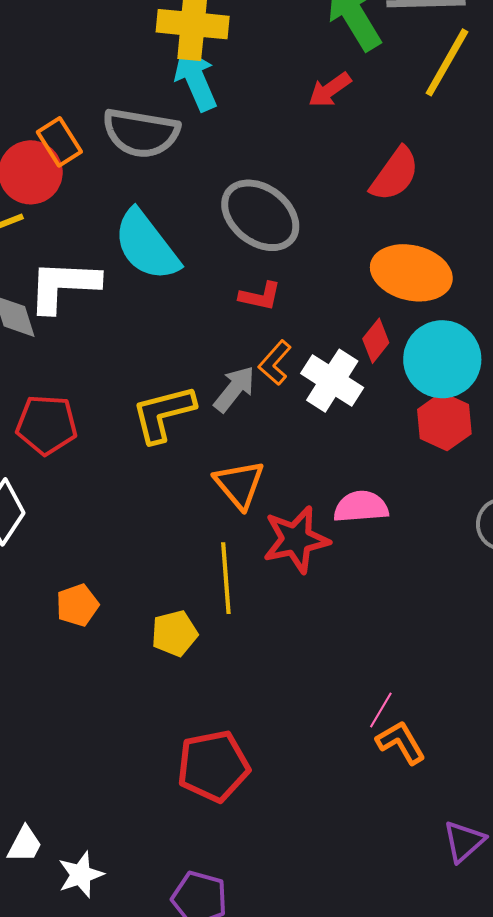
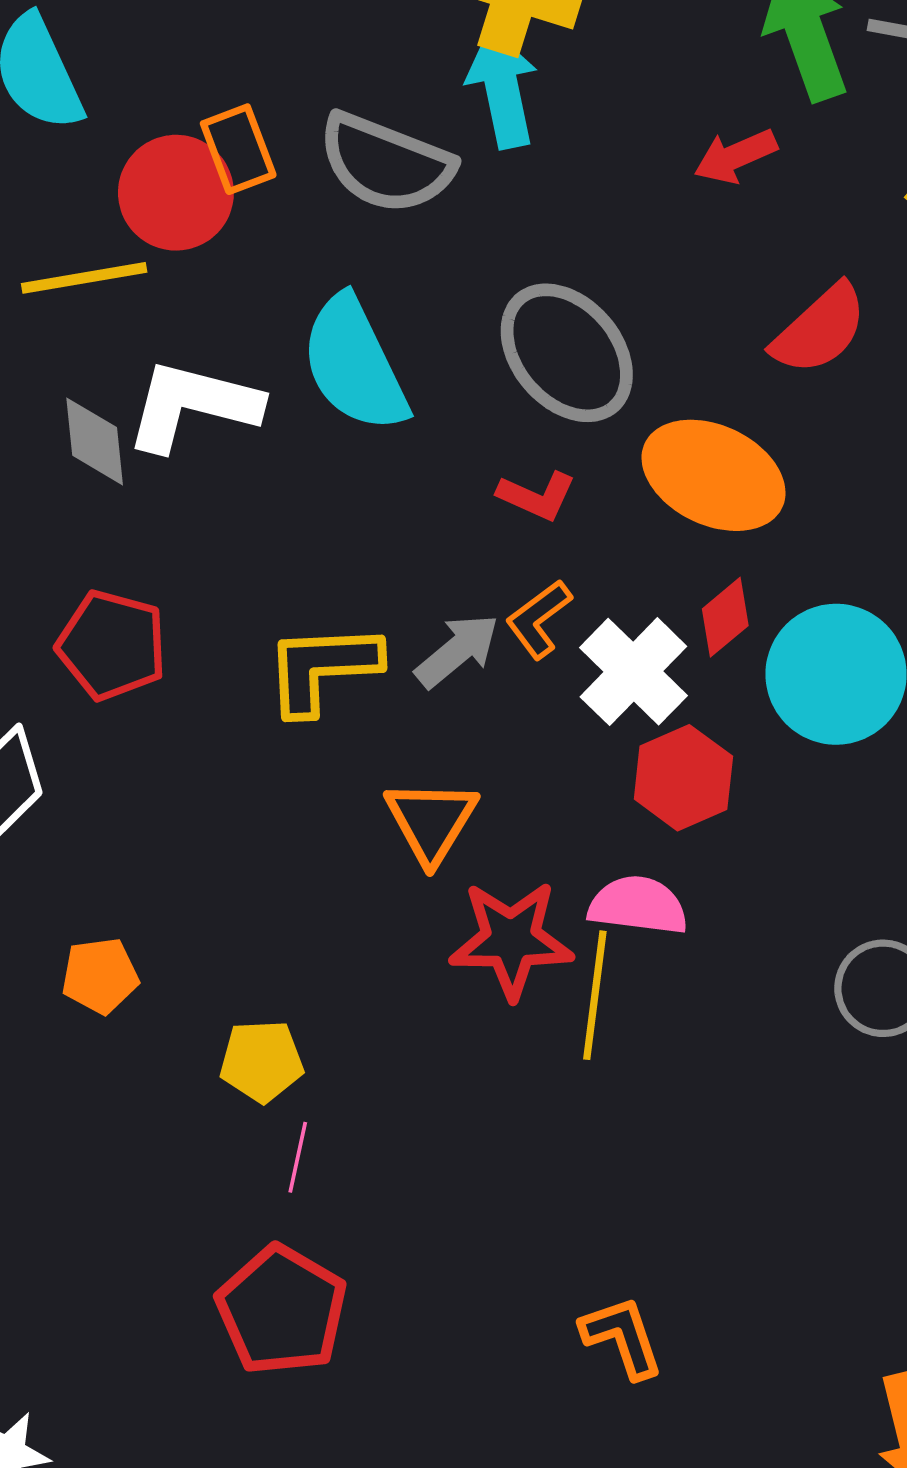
orange ellipse: (411, 273) -> (714, 475), moved
red hexagon: (444, 422) -> (683, 778), moved
yellow line: (226, 578) -> (595, 995), moved
pink line: (381, 710) -> (298, 1157), moved, turned -30
red pentagon: (213, 766) -> (282, 1310), turned 30

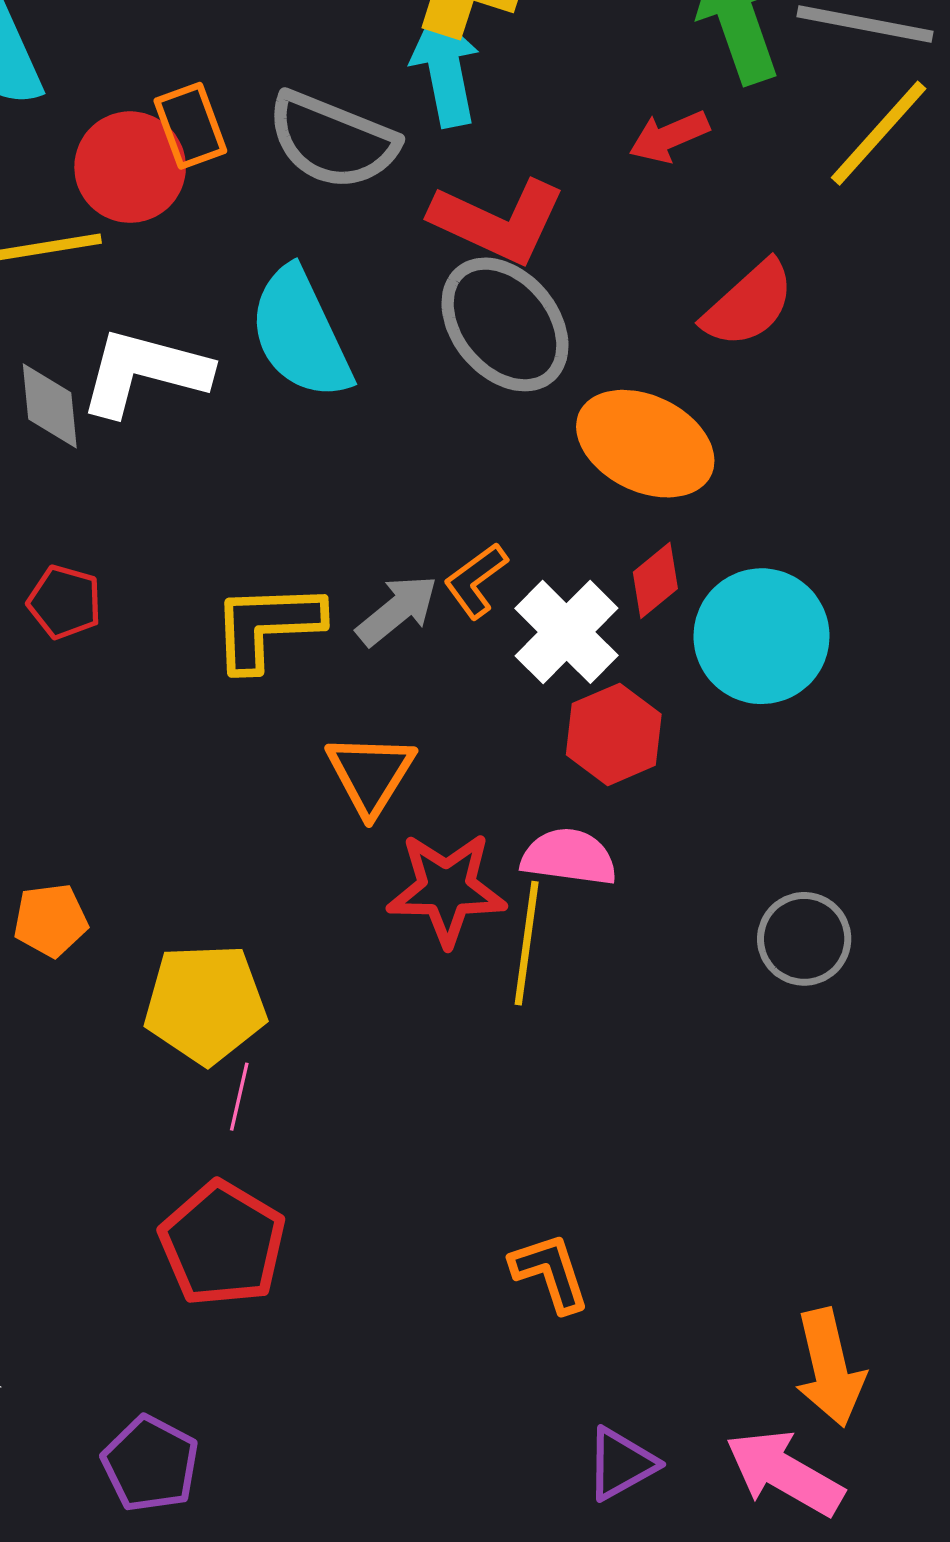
red L-shape: (537, 496) -> (498, 221), moved, size x1.8
red pentagon: (112, 645) -> (65, 602), size x0.7
yellow pentagon: (262, 1061) -> (205, 1004), size x1.5

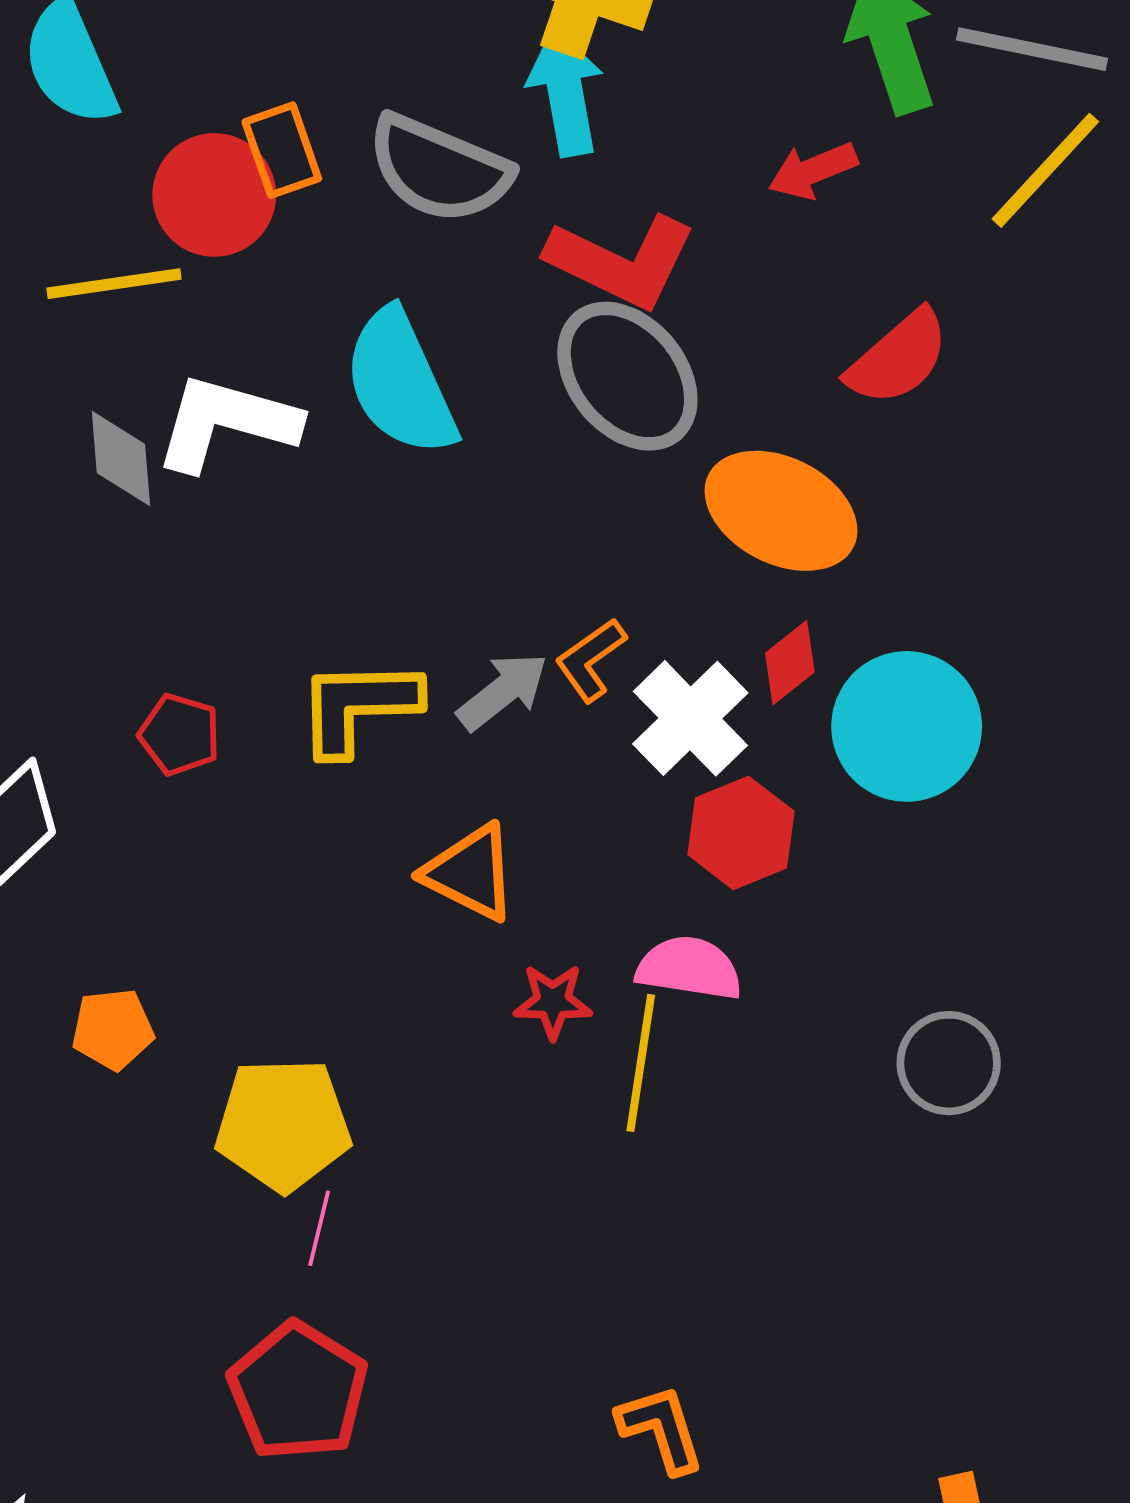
red pentagon: (65, 602) -> (180, 734), moved
orange triangle: (371, 774) -> (470, 873), turned -36
red star: (447, 889) -> (553, 1001), size x0.6

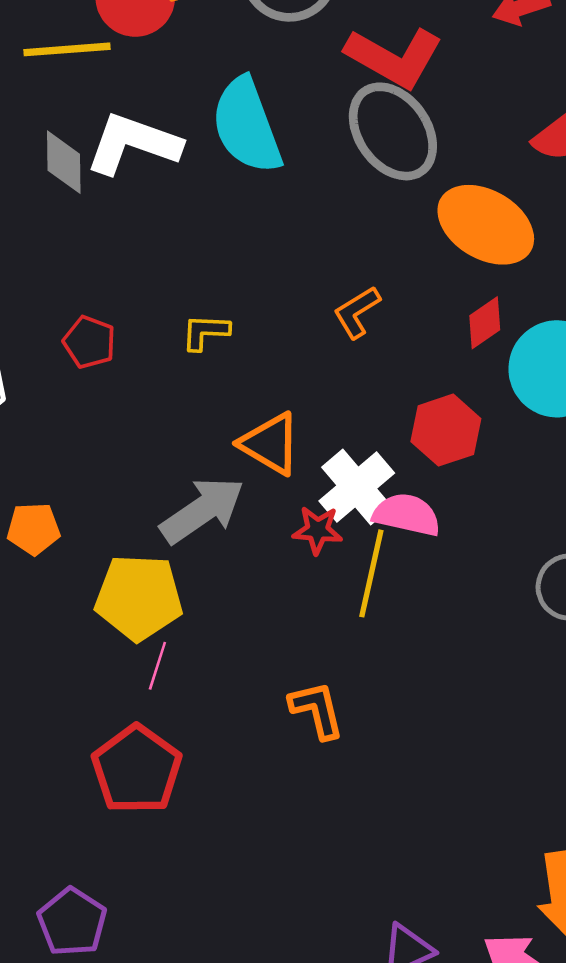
gray arrow: (503, 691) -> (202, 510), moved, size x1.4
yellow L-shape: (358, 707) -> (205, 332), size x0.6
white cross: (690, 718) -> (357, 487), moved
orange L-shape: (661, 1429) -> (317, 710), moved

